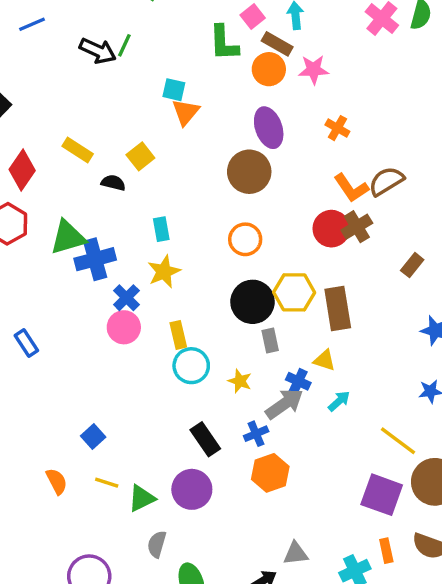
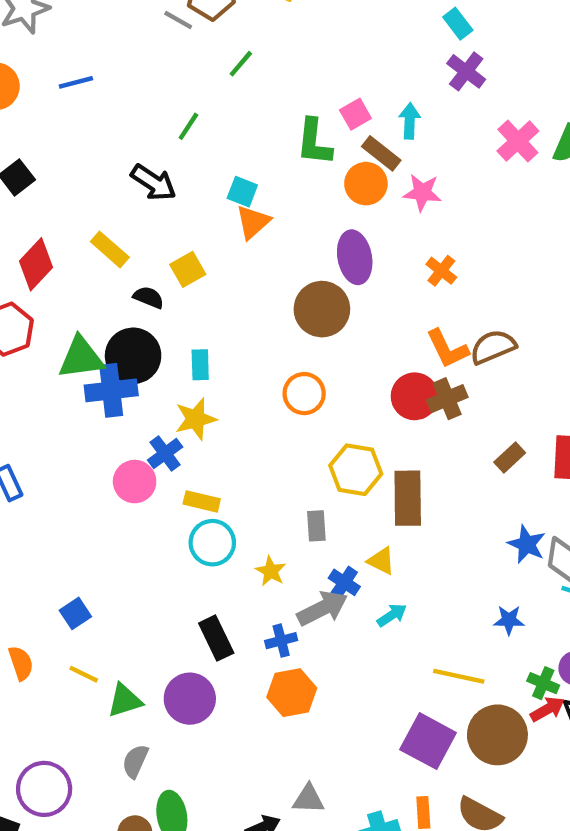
black arrow: (98, 51) -> (153, 182), moved
blue cross: (126, 298) -> (165, 454), moved
black circle: (252, 302) -> (133, 356), moved
yellow rectangle: (178, 335) -> (202, 501), turned -72
yellow line: (398, 441) -> (459, 676), turned -33

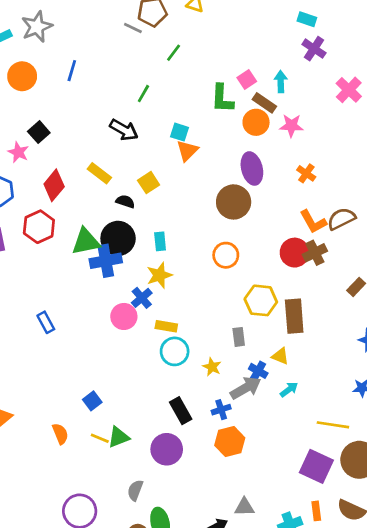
cyan rectangle: (458, 24) -> (307, 19), turned -30
blue line: (76, 82) -> (72, 71), turned -55
green triangle: (125, 700) -> (119, 437), moved

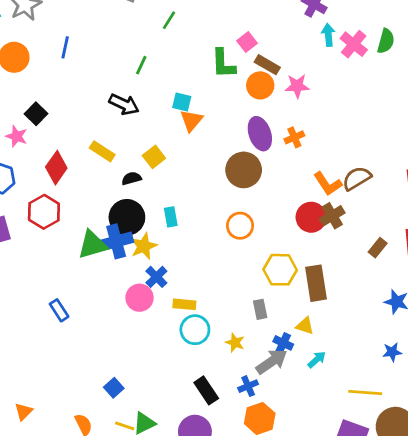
cyan arrow: (281, 82) -> (328, 35), moved
orange cross: (306, 173) -> (294, 137), moved, turned 36
black semicircle: (125, 201) -> (131, 178), turned -30
green triangle: (86, 242) -> (92, 245), moved
yellow star: (159, 275) -> (144, 246), moved

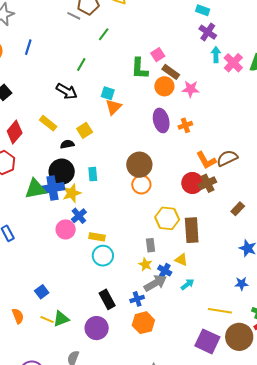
brown circle: (244, 170) -> (139, 165), moved
yellow star: (235, 343) -> (145, 264), moved

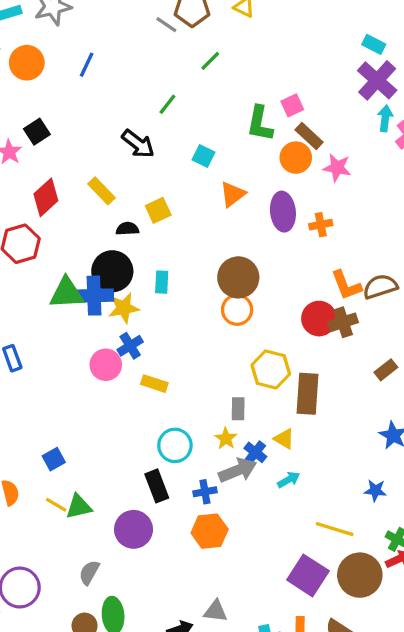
purple cross: (208, 32) -> (377, 80), size x1.4
orange triangle: (113, 107) -> (233, 194), moved
cyan circle: (103, 256) -> (175, 445), moved

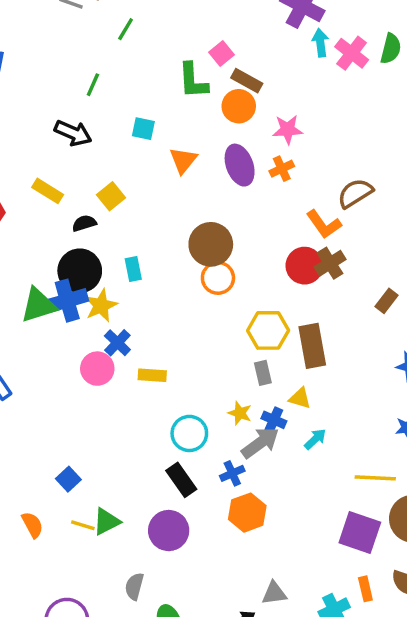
pink star: (337, 168) -> (288, 130), moved
brown semicircle: (380, 287) -> (355, 193), moved
gray rectangle: (238, 409) -> (263, 373), moved

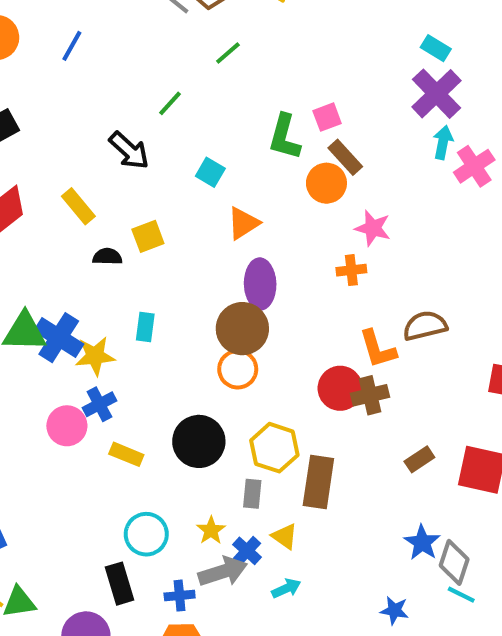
purple ellipse: (240, 165) -> (260, 284), moved
black circle: (80, 271) -> (199, 441), moved
blue cross: (67, 301) -> (59, 338), turned 30

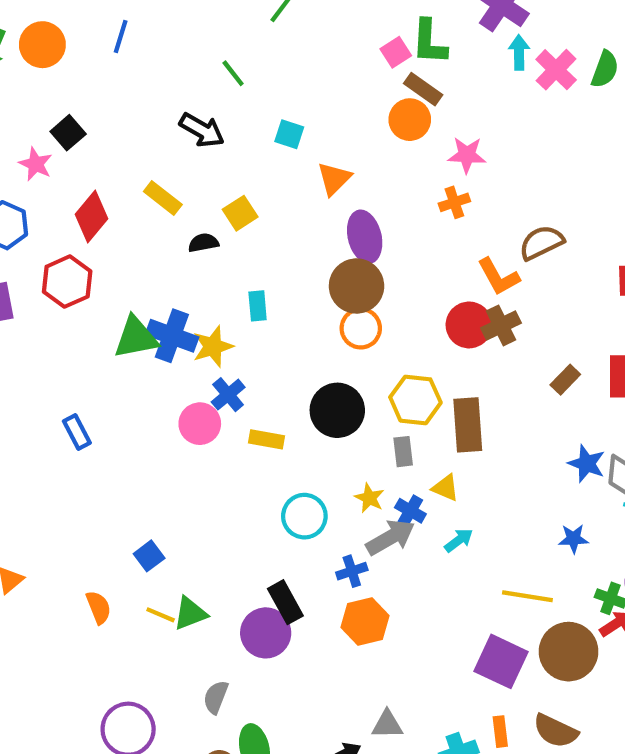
green line: (170, 103) -> (233, 73), turned -68
green L-shape: (284, 137) -> (429, 42), moved
black rectangle: (119, 584) -> (285, 602), moved

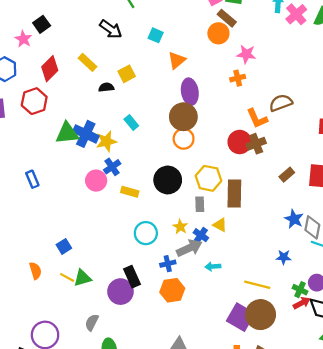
cyan rectangle: (258, 306) -> (131, 122), turned -40
cyan arrow: (459, 540) -> (213, 267), moved, turned -152
brown circle: (569, 652) -> (261, 315), moved

